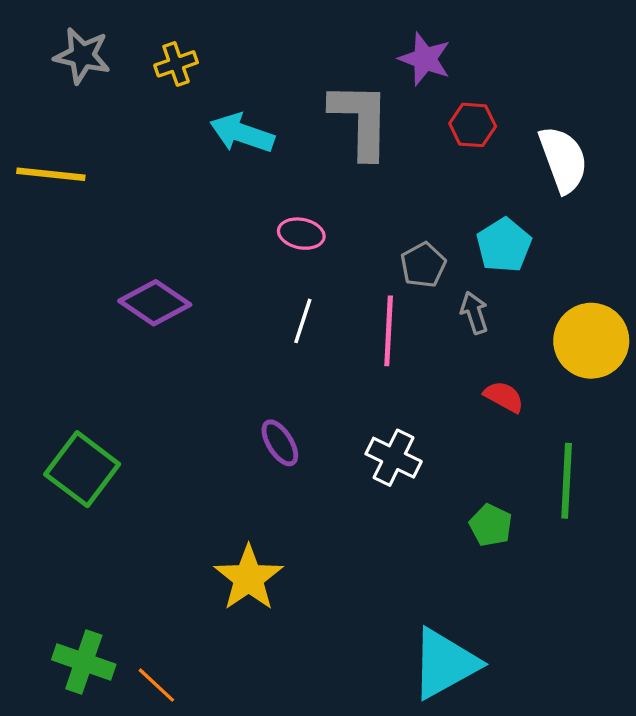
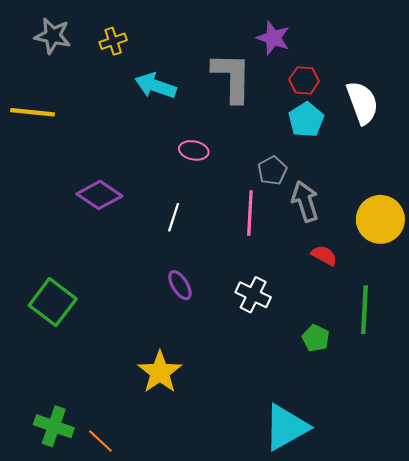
cyan pentagon: (504, 245) -> (306, 120), moved
gray arrow: (474, 313) -> (305, 201), size x1.5
white line: (303, 321) -> (174, 217), moved

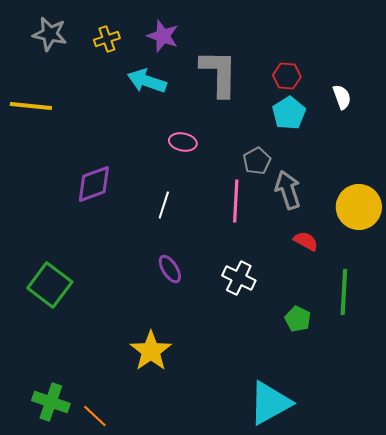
purple star: (273, 38) -> (163, 36), moved
white semicircle: (362, 103) -> (342, 97), size x0.6
purple diamond: (99, 195) -> (94, 184), turned -54

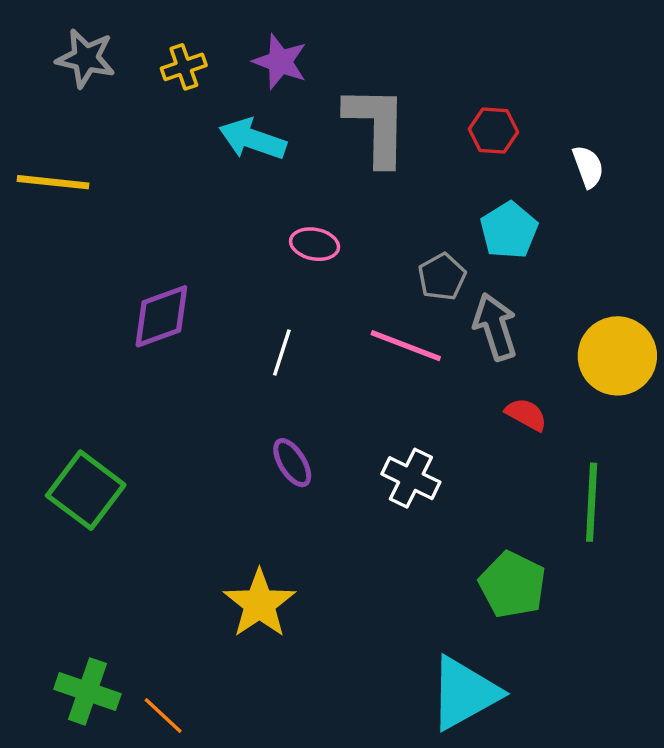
cyan pentagon: (289, 113) -> (509, 230), moved
pink line: (236, 201) -> (406, 346), turned -72
green pentagon: (298, 319) -> (512, 585), moved, size x1.5

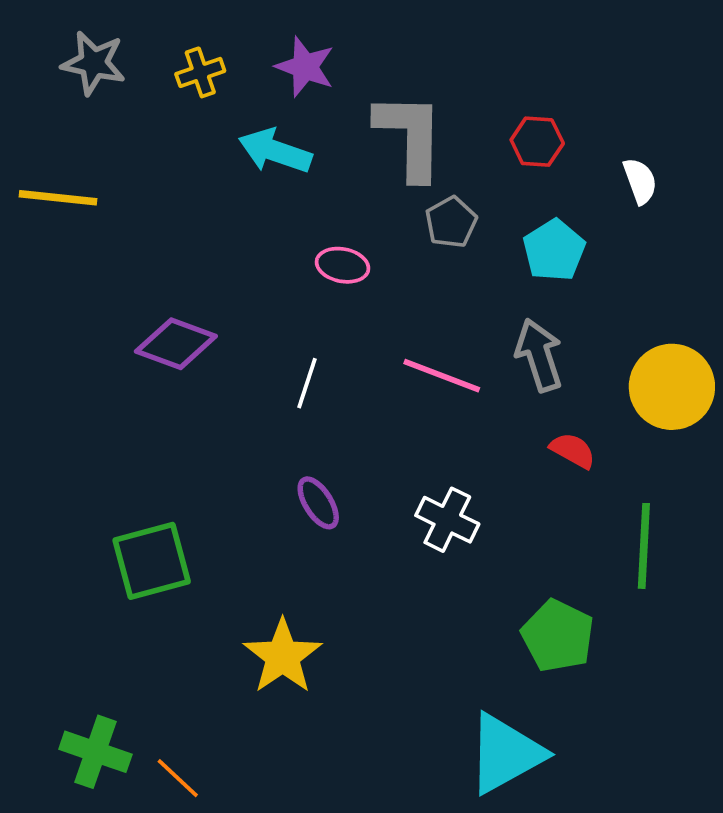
gray pentagon: (442, 277) -> (451, 222), moved
purple diamond: (161, 316) -> (176, 344), turned 40
green square: (86, 490) -> (152, 561), moved, turned 38

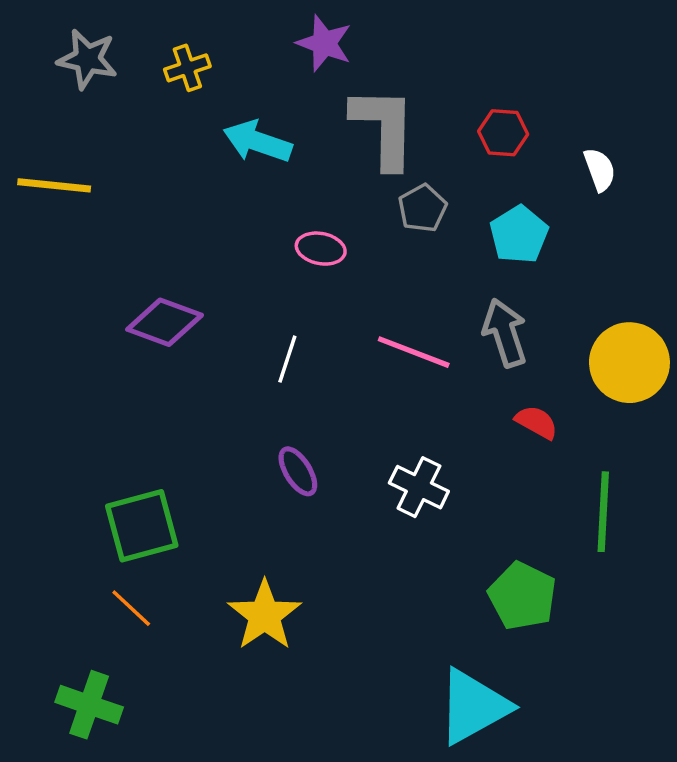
purple star: (305, 67) -> (324, 43), moved
orange line: (178, 778) -> (131, 608), moved

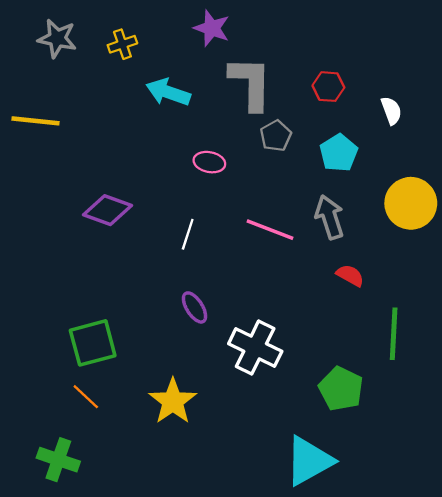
yellow circle: (629, 363) -> (411, 203), moved
white cross: (419, 487) -> (255, 347), moved, size x1.4

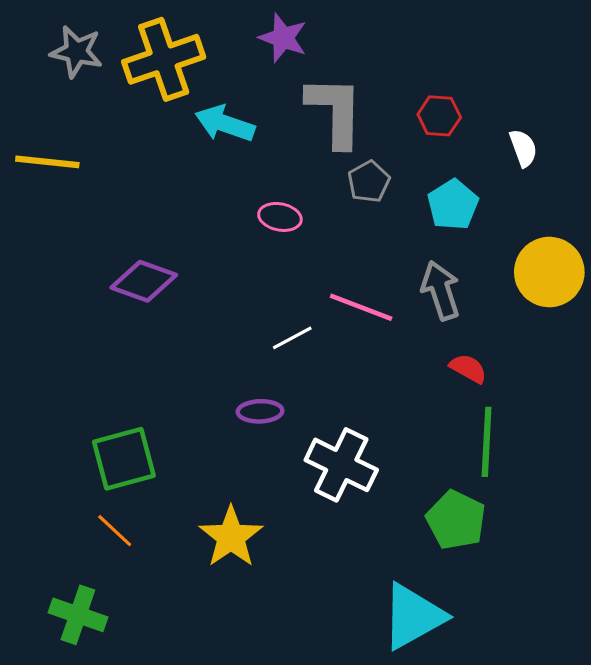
yellow cross: (122, 44) -> (164, 59), size x2.0
white line: (188, 234) -> (292, 338), moved, turned 44
purple ellipse: (195, 307) -> (260, 411), turned -60
green line: (394, 334) -> (487, 442), moved

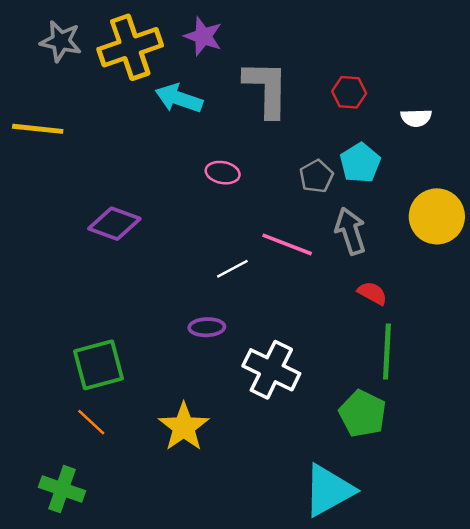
purple star: (283, 38) -> (203, 36), moved
white semicircle: (523, 148) -> (416, 118), turned 108
gray pentagon: (369, 182) -> (316, 176), moved

